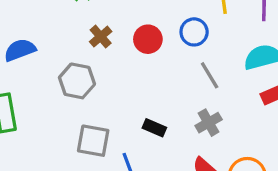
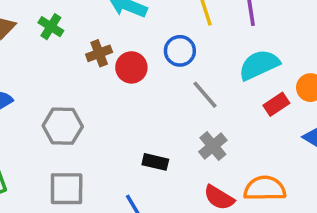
brown cross: (101, 37) -> (99, 53), moved, turned 30
gray square: (93, 141) -> (67, 189), moved

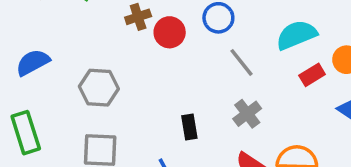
black rectangle: (155, 162) -> (189, 127), turned 65

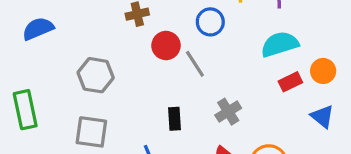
red circle: (170, 32) -> (166, 46), moved
blue semicircle: (33, 62) -> (38, 29), moved
gray line: (241, 62) -> (195, 64), moved

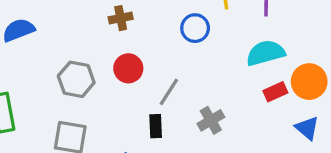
red circle: (166, 46) -> (128, 68), moved
gray line: (195, 64) -> (169, 92), moved, turned 64
orange circle: (323, 71) -> (309, 82), size x1.4

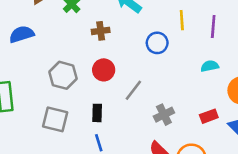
cyan semicircle: (266, 53) -> (210, 66), size x0.6
red rectangle: (275, 92) -> (209, 116), moved
black rectangle: (156, 126) -> (97, 113), moved

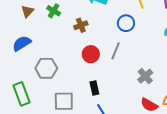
gray hexagon: (63, 75) -> (46, 68), moved
gray line: (133, 90) -> (116, 51), moved

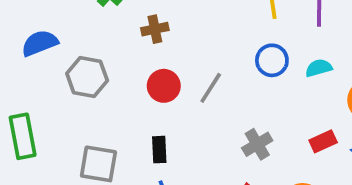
blue circle: (126, 23) -> (272, 60), moved
gray hexagon: (46, 68) -> (87, 77), moved

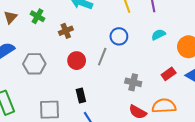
blue circle: (272, 60) -> (119, 36), moved
gray cross: (257, 144) -> (133, 82), turned -35

